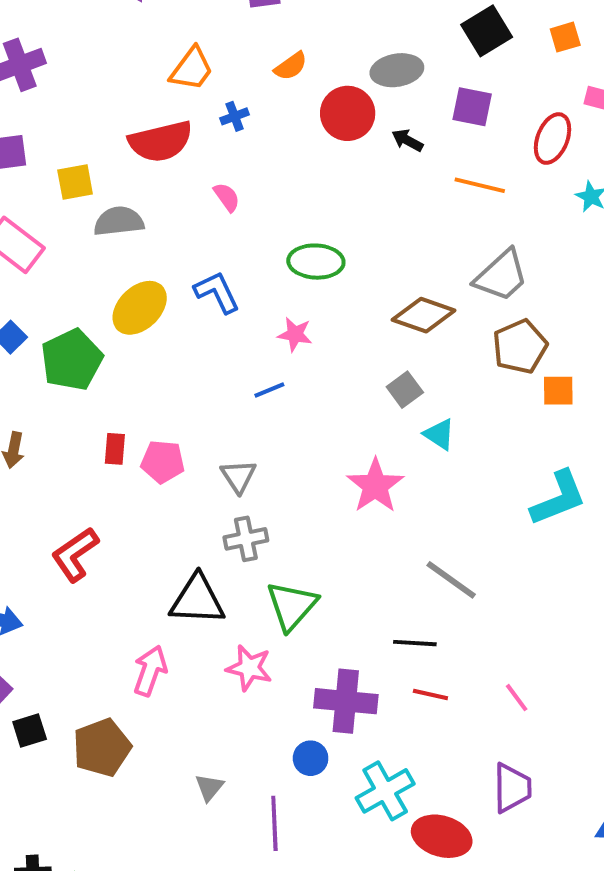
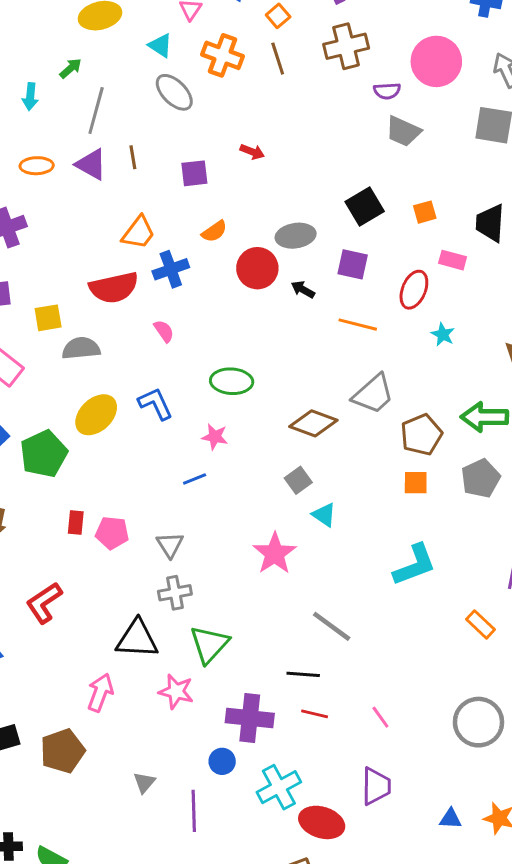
blue cross: (235, 116) -> (171, 269), size x1.6
brown pentagon: (520, 347) -> (421, 435), moved

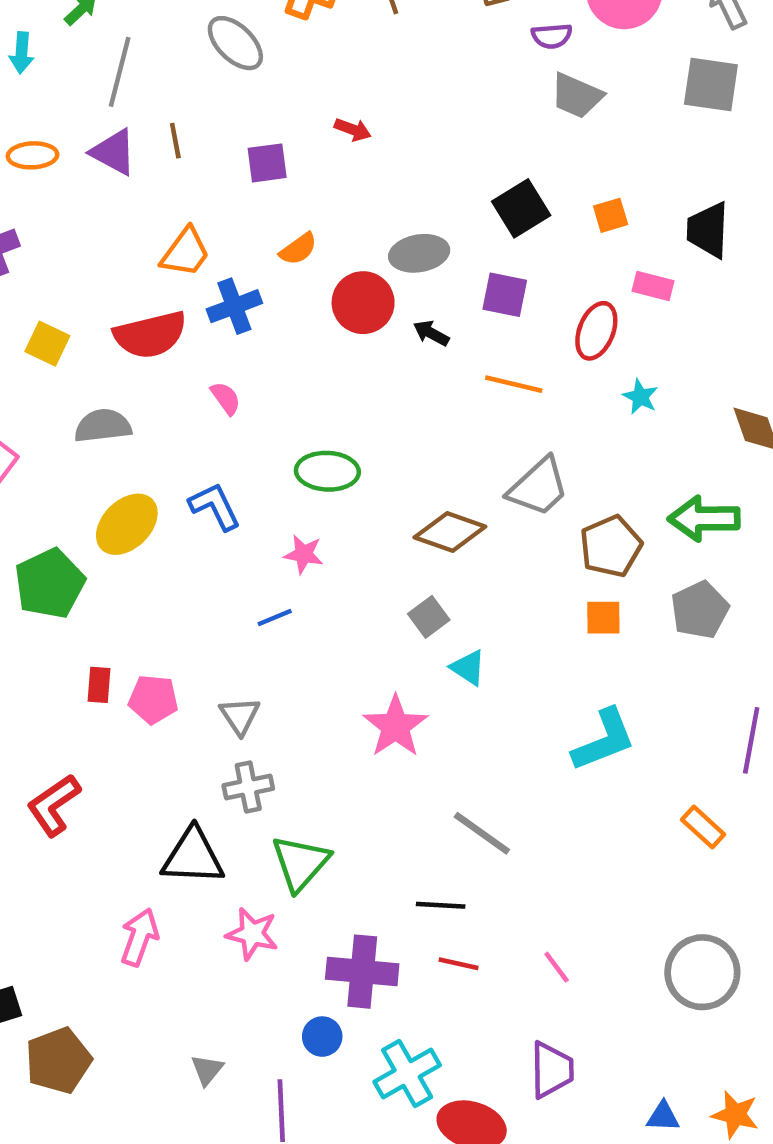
yellow square: (48, 318) -> (47, 344), moved, turned 36
brown pentagon: (62, 751) -> (58, 1061), moved

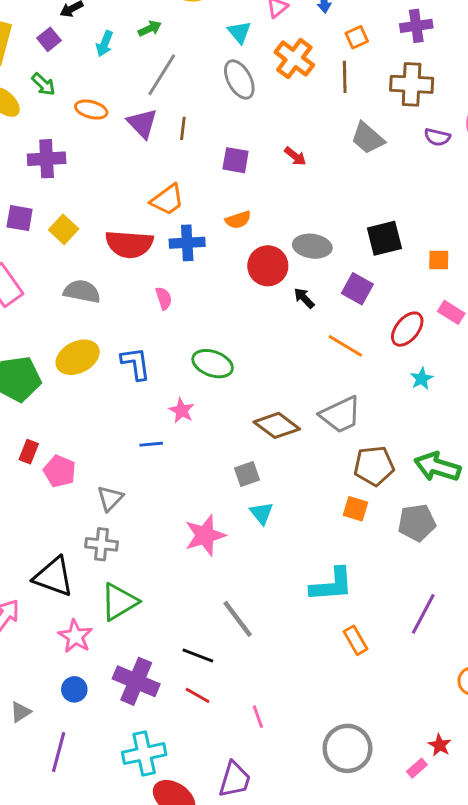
gray trapezoid: (577, 96) -> (368, 138), moved
orange rectangle: (703, 827) -> (356, 640), moved
blue circle: (322, 1037) -> (74, 689), moved

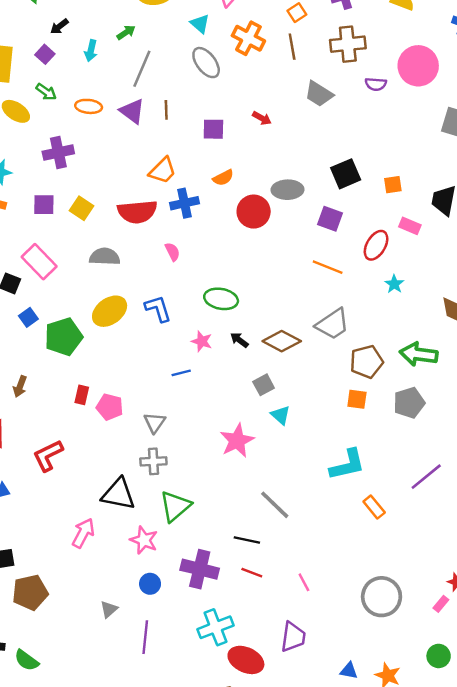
black arrow: (304, 298) -> (239, 340), moved
purple line: (423, 614) -> (426, 477), turned 32

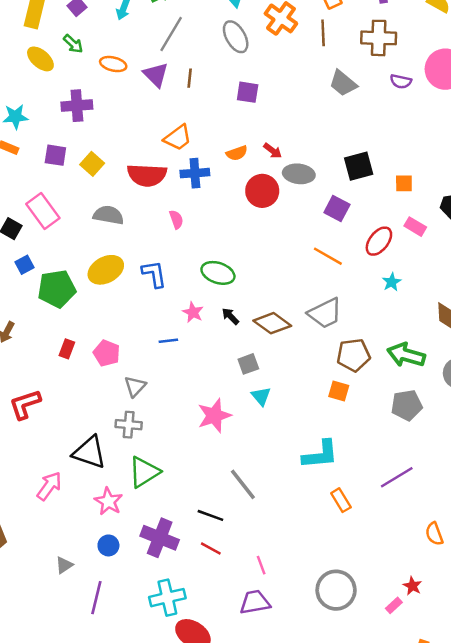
red arrow: (262, 118) -> (273, 151), moved
purple square: (213, 129) -> (248, 92), moved
gray pentagon: (409, 403) -> (407, 405), moved
pink pentagon: (110, 407) -> (107, 353), moved
purple trapezoid: (293, 637) -> (255, 602), moved, turned -116

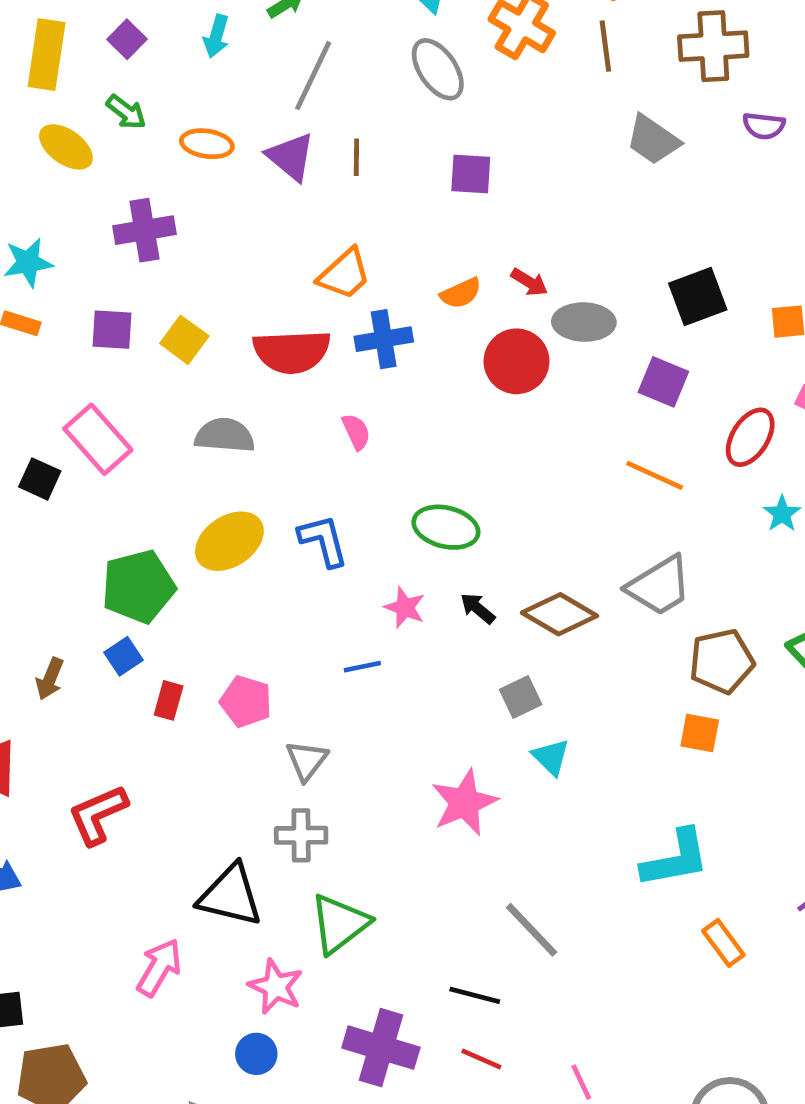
blue square: (25, 265) -> (124, 656), moved
blue circle: (108, 545) -> (256, 1054), moved

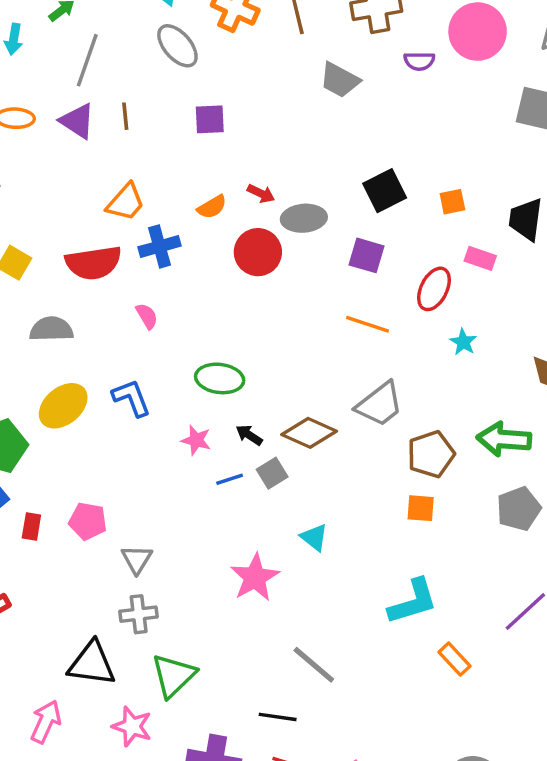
blue line: (362, 667) -> (230, 479), moved
gray square: (521, 697) -> (272, 473), moved

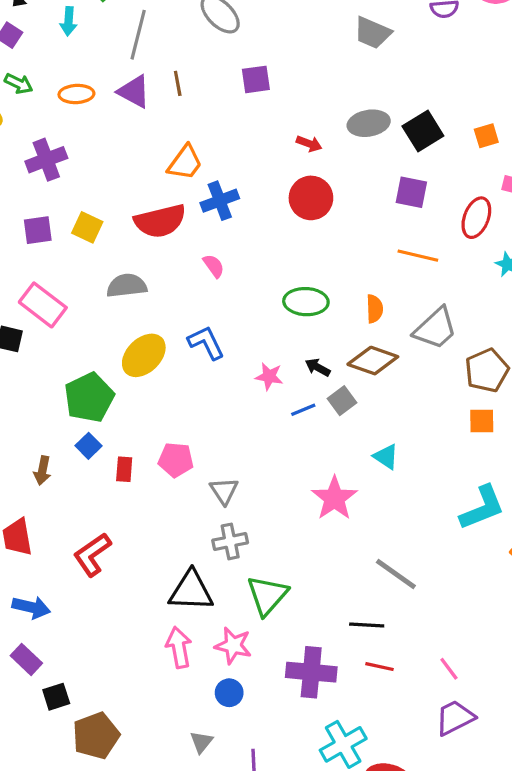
orange semicircle: (212, 207) -> (375, 309), moved, turned -56
gray ellipse: (304, 218) -> (369, 123), moved
green ellipse: (220, 378) -> (306, 302), moved
pink arrow: (46, 722) -> (179, 647), moved, turned -30

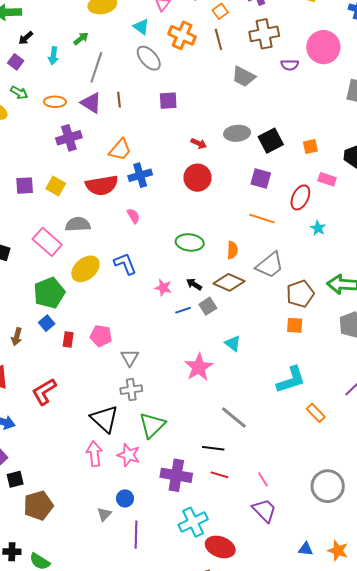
purple cross: (46, 160) -> (69, 138), moved
pink rectangle: (43, 305) -> (47, 242), moved
black triangle: (191, 591) -> (105, 419), turned 36
blue circle: (229, 693) -> (125, 498), moved
purple trapezoid: (455, 718) -> (264, 510), turned 68

